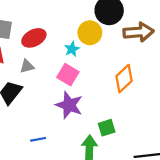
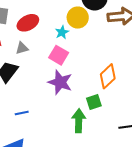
orange diamond: (124, 79) -> (108, 76), moved
blue line: (38, 139) -> (22, 113), moved

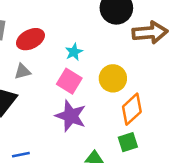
yellow circle: (78, 18) -> (113, 78), moved
green square: (94, 102) -> (128, 142), moved

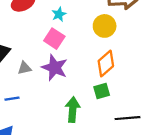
gray triangle: (22, 71) -> (24, 68), moved
yellow circle: (113, 78) -> (105, 26), moved

